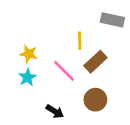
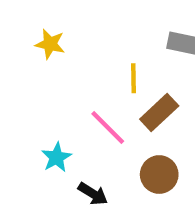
yellow star: (29, 54) -> (50, 44), moved
cyan star: (27, 77) -> (56, 157), moved

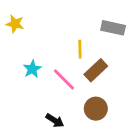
yellow star: (50, 44) -> (15, 24), moved
cyan star: (56, 157) -> (32, 69), moved

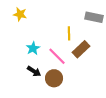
brown circle: (96, 109) -> (54, 78), moved
black arrow: (55, 121) -> (34, 71), moved

